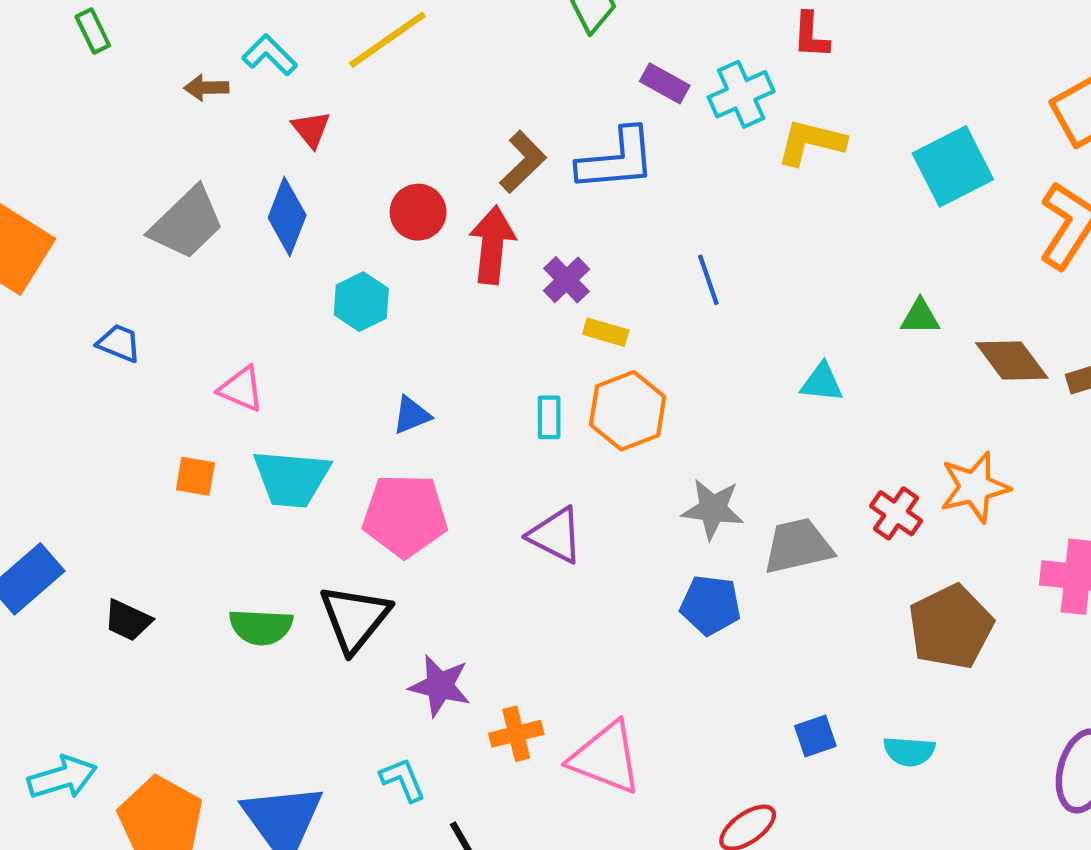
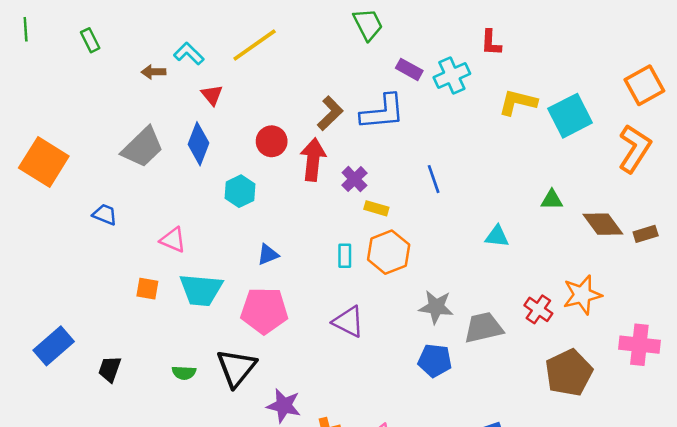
yellow L-shape: (811, 142) -> (518, 102), moved
black trapezoid: (128, 620) -> (110, 369), turned 84
green semicircle: (261, 627) -> (184, 373), size x0.7

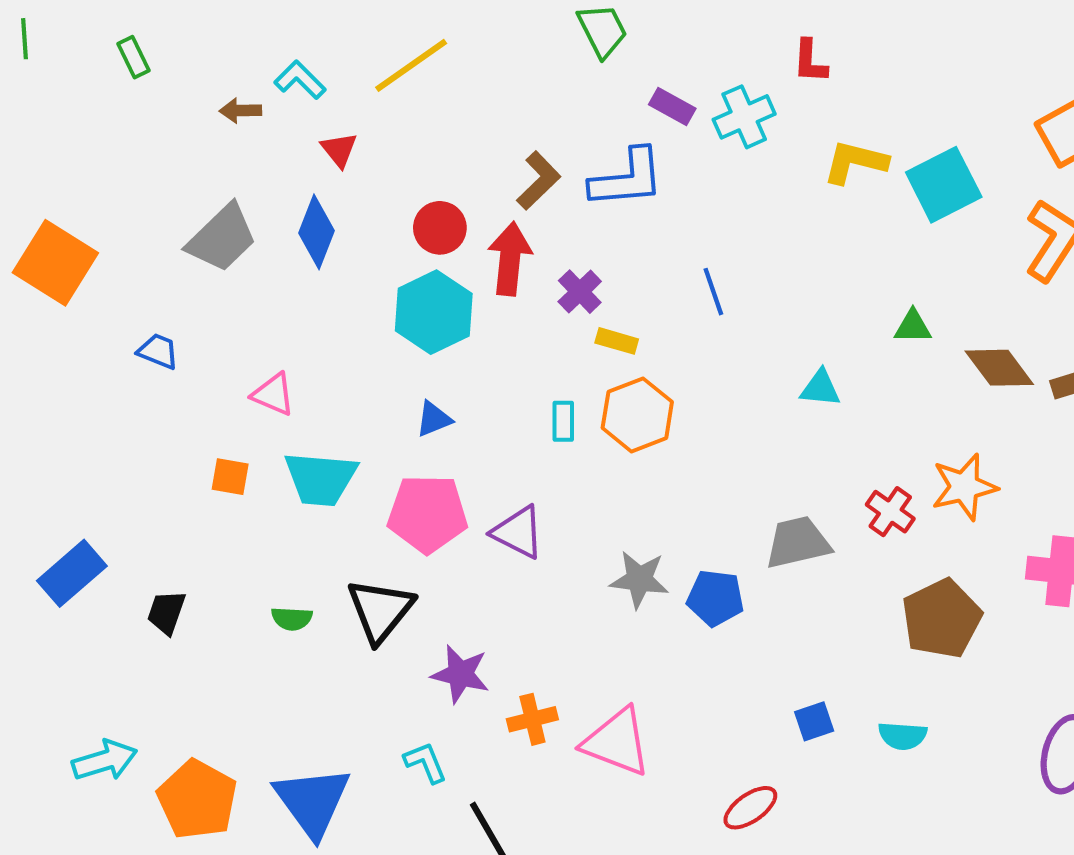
cyan hexagon: (240, 191) -> (434, 312), moved, size x1.5
gray star: (436, 307) -> (639, 579), moved
purple triangle: (348, 322) -> (518, 532), moved

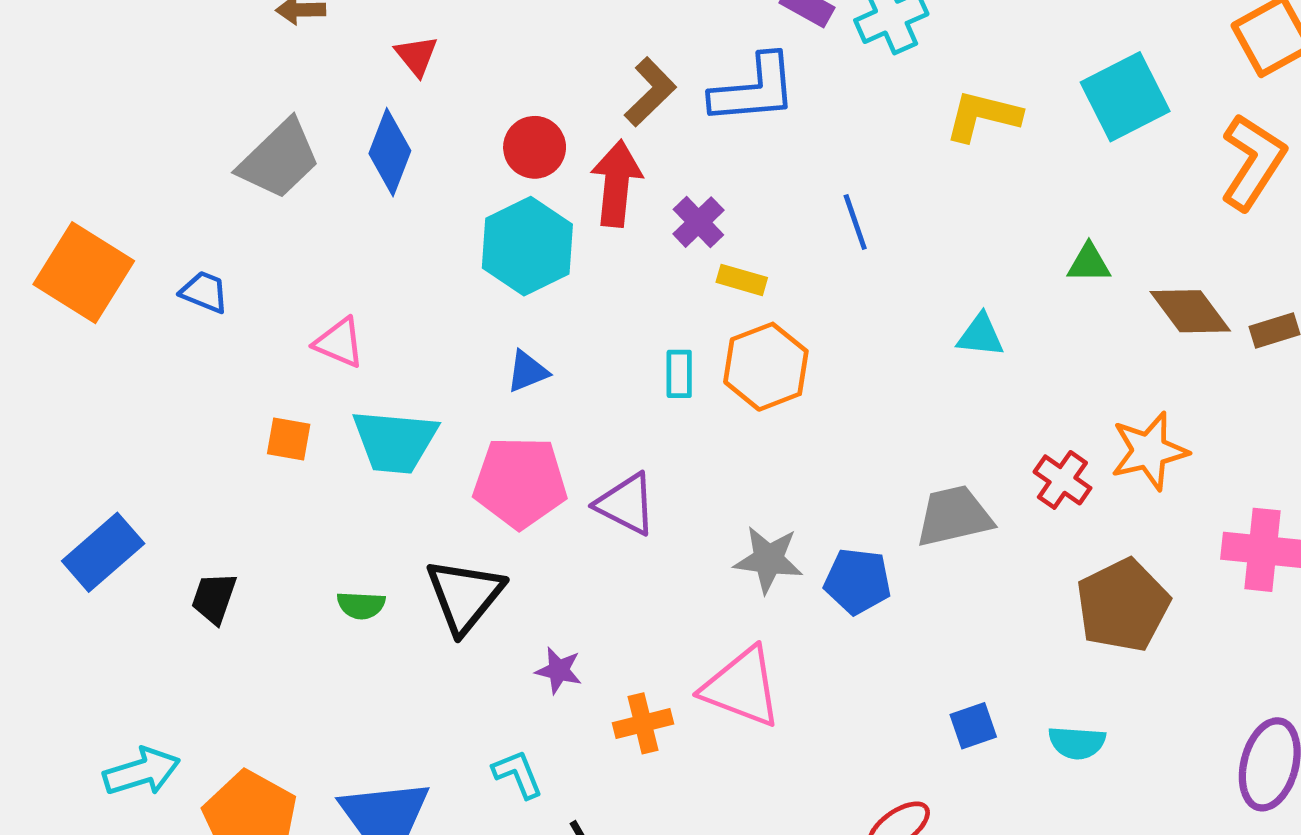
yellow L-shape: (855, 162) -> (983, 116), moved
orange square: (55, 263) -> (84, 273), moved
purple star: (460, 674) -> (559, 670), size x0.7
pink triangle: (617, 742) -> (742, 687), moved

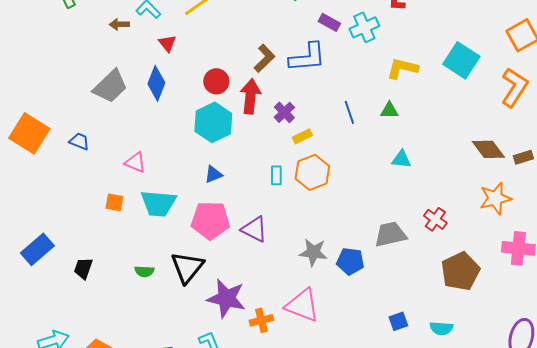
cyan square: (1125, 97) -> (461, 60), turned -30
green triangle: (1089, 263) -> (389, 110), moved
yellow rectangle: (742, 280) -> (302, 136), turned -42
orange star: (1149, 451) -> (495, 198), moved
purple star: (559, 670) -> (226, 298), size x2.0

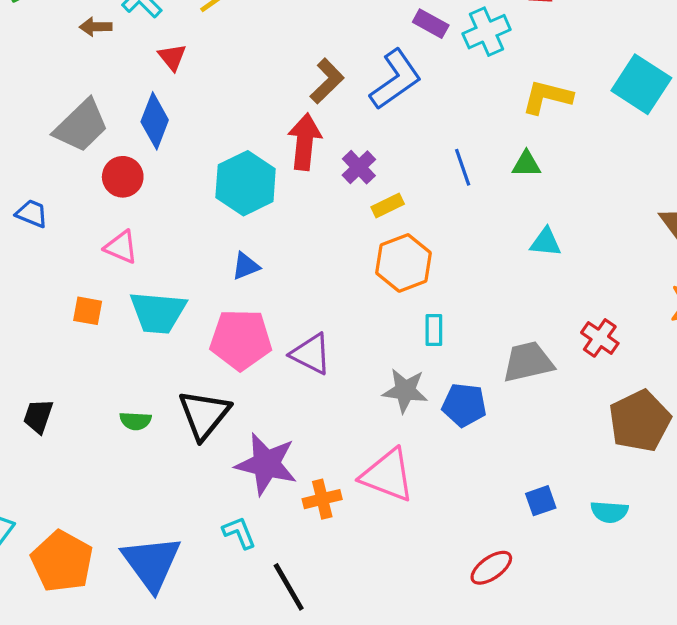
blue L-shape: (307, 57) -> (396, 79), turned -30
red circle: (216, 81) -> (123, 177), moved
cyan rectangle: (276, 175) -> (434, 330), moved

